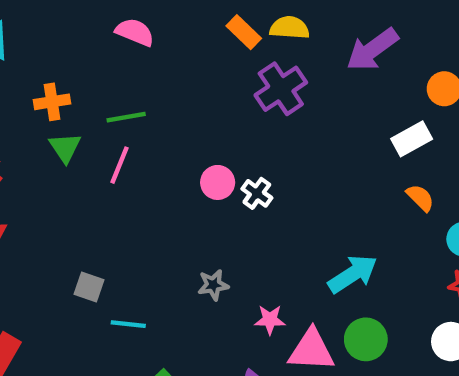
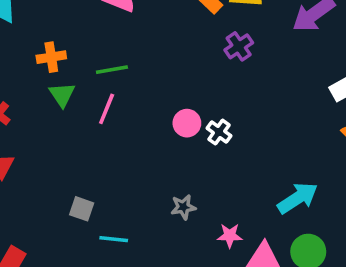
purple cross: (281, 89) -> (239, 46), size x0.7

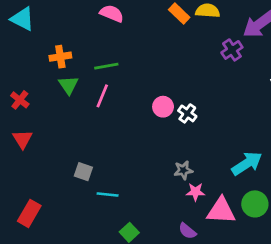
purple cross: (239, 46) -> (232, 50), moved
gray star: (183, 207) -> (183, 170), moved

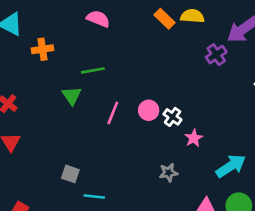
orange cross: (60, 57) -> (43, 49), moved
green triangle: (68, 85) -> (72, 96), moved
pink line: (102, 96) -> (113, 113), moved
pink star: (195, 192) -> (194, 138), moved, turned -30

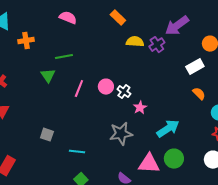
yellow semicircle: (192, 16) -> (135, 42), moved
gray star: (168, 173) -> (121, 134), size x1.6
cyan line: (94, 196) -> (77, 152), moved

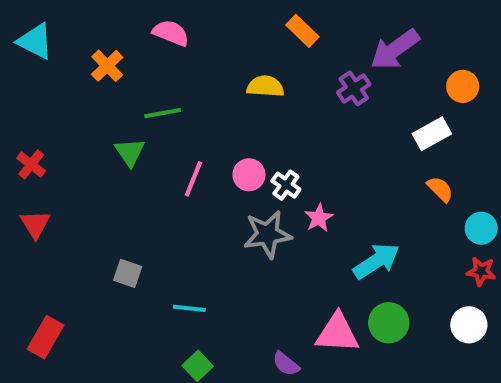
orange rectangle: (118, 18) -> (302, 31), moved
orange cross: (26, 41) -> (107, 66), moved, turned -35
yellow semicircle: (135, 42) -> (265, 86), moved
gray star: (121, 134) -> (267, 234), moved

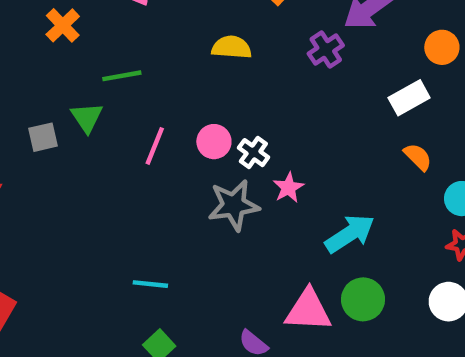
gray square: (128, 273) -> (43, 137), moved, turned -32

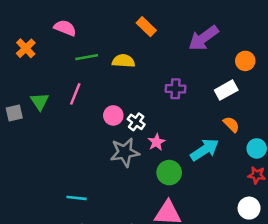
purple cross: (326, 50) -> (175, 89), moved, turned 36
green line: (122, 76) -> (87, 57), moved
pink line: (155, 146) -> (75, 94), moved
cyan arrow: (350, 234) -> (205, 150), moved
green circle: (363, 299) -> (169, 173), moved

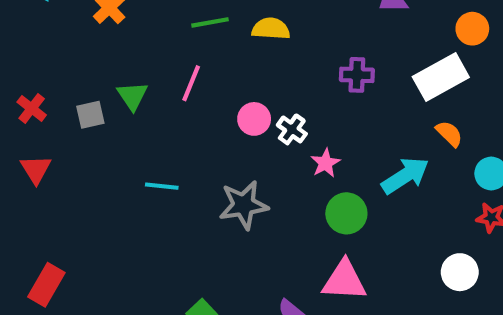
white rectangle: (226, 90) -> (441, 77), size x1.4
gray star: (125, 152) -> (244, 205), moved
cyan line: (76, 198) -> (162, 186), moved
white circle: (249, 208) -> (460, 272), moved

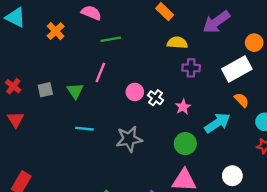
yellow semicircle: (271, 29) -> (177, 43), moved
green triangle: (132, 96) -> (75, 91), moved
pink star: (325, 163) -> (183, 107), moved
white circle: (460, 272) -> (232, 176), moved

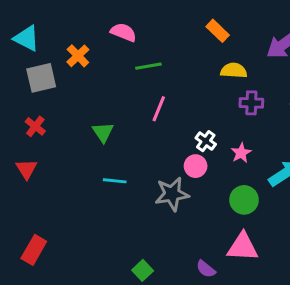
pink line: (100, 72) -> (159, 109), moved
red cross: (13, 86) -> (35, 126), moved
gray square: (45, 90) -> (41, 78), moved, size x1.5
pink circle: (135, 92) -> (196, 166), moved

